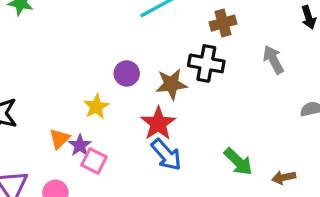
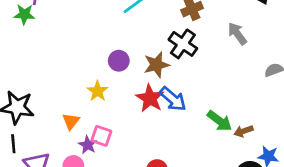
black cross: (206, 63) -> (183, 44), turned 32
purple star: (80, 145) -> (88, 145), moved
blue arrow: (166, 155) -> (173, 99), moved
brown arrow: (284, 177) -> (243, 131), moved

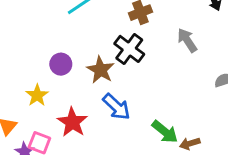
brown star: (156, 65) -> (101, 70), turned -30
red star: (150, 98) -> (72, 122), moved

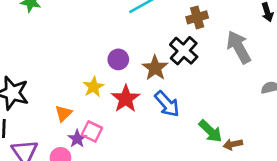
gray arrow: (187, 40) -> (239, 47), size x1.4
red star: (72, 122) -> (126, 99), moved

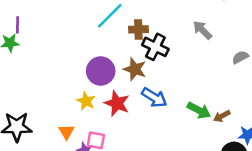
brown cross: (197, 17) -> (138, 29), moved, turned 30
gray arrow: (239, 47) -> (202, 30), size x0.7
purple circle: (118, 59) -> (101, 71), size x1.5

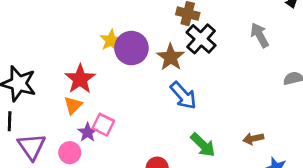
yellow star: (86, 101) -> (111, 40), moved
red star: (117, 103) -> (80, 79), moved
green arrow: (199, 110) -> (203, 145), moved

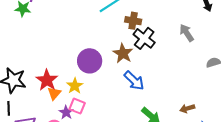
yellow star: (111, 40) -> (75, 86), moved
purple circle: (131, 48) -> (90, 61), moved
red star: (80, 79) -> (47, 80), moved

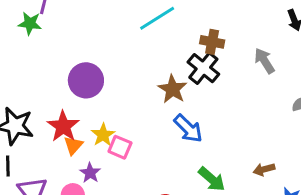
brown cross: (133, 21) -> (212, 42), moved
purple circle: (90, 61) -> (86, 80), moved
pink square: (77, 106) -> (120, 147), moved

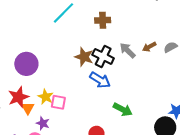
gray arrow: (264, 61) -> (128, 50), moved
black cross: (203, 68) -> (103, 56), moved
red star: (63, 126) -> (18, 97), turned 30
brown arrow: (264, 169) -> (149, 47), moved

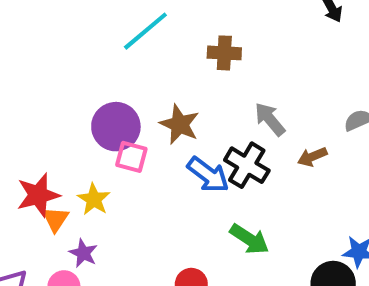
brown arrow: (149, 47) -> (312, 157), moved
black cross: (103, 56) -> (247, 165), moved
purple circle: (26, 64) -> (116, 127), moved
pink square: (58, 102) -> (131, 157), moved

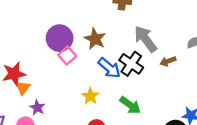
gray arrow: (270, 119) -> (146, 39), size x1.4
pink square: (131, 157) -> (67, 55), turned 30
yellow star: (94, 199) -> (90, 96), moved

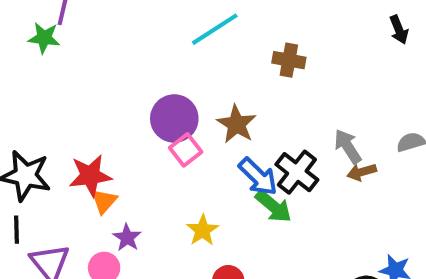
gray arrow: (146, 39) -> (348, 146), moved, size x0.7
yellow star: (90, 96) -> (203, 230), moved
green arrow: (130, 105) -> (274, 206), moved

